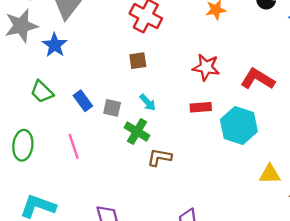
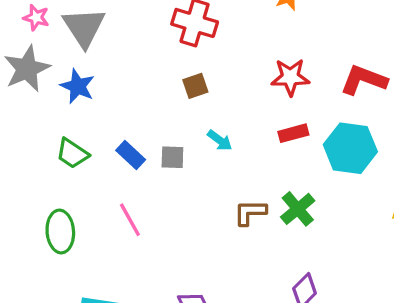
green cross: (137, 132) -> (298, 209), moved, turned 30

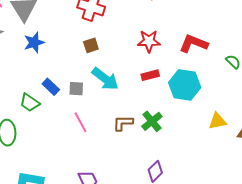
blue star: (78, 86) -> (34, 42), moved, turned 30
cyan arrow: (220, 140) -> (105, 79), size x1.8
green trapezoid: (72, 153) -> (30, 103), moved
pink line: (130, 220) -> (81, 122), moved

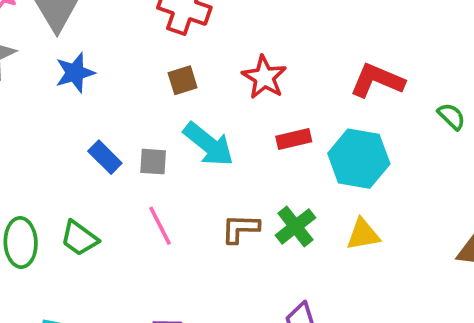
red star: (149, 41) -> (264, 77), moved, turned 30
green trapezoid: (30, 103) -> (79, 238), moved
yellow triangle: (217, 121) -> (363, 235), moved

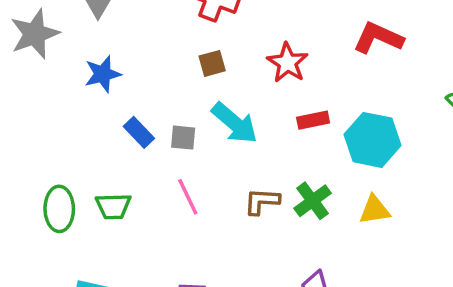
blue star: (75, 73) -> (103, 74), moved
red L-shape: (377, 80) -> (378, 38), moved
green trapezoid: (79, 238) -> (113, 206), turned -39

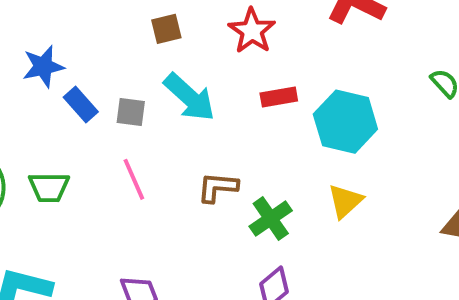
blue star: (103, 74) -> (43, 66), moved
green cross: (313, 201) -> (271, 218), moved
yellow triangle: (375, 210) -> (345, 201), turned -36

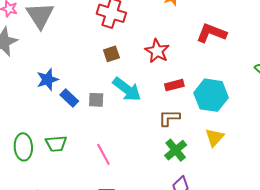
pink line: (134, 179) -> (103, 154), moved
brown L-shape: (218, 187) -> (169, 118), moved

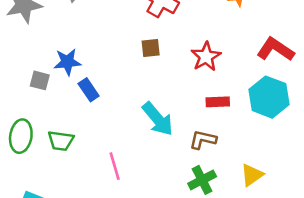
cyan arrow: (127, 89) -> (158, 119), moved
cyan hexagon: (211, 95) -> (269, 97), moved
gray square: (96, 100) -> (40, 80), moved

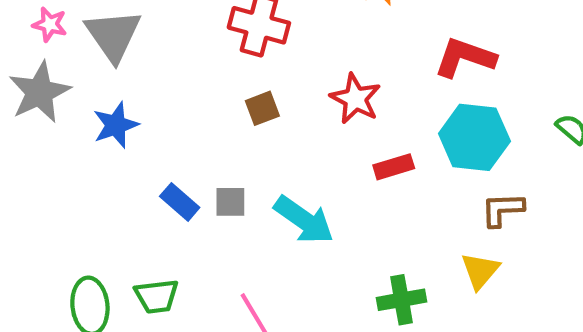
blue star: (67, 62) -> (116, 125), moved
gray square: (40, 80) -> (230, 202), moved
brown L-shape: (203, 140) -> (502, 209), moved
green cross: (202, 180) -> (402, 300), turned 32

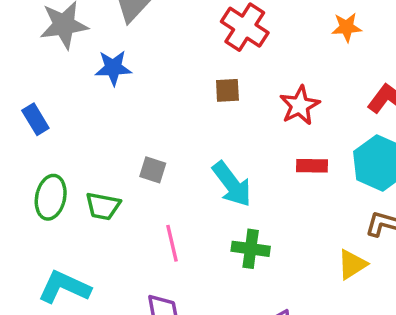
blue rectangle: (180, 202) -> (35, 119), moved
gray square: (230, 202) -> (153, 170), moved
green cross: (402, 300) -> (251, 249), moved

